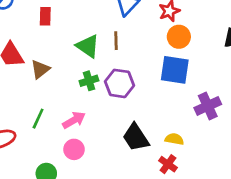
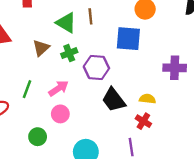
brown triangle: (40, 69) -> (41, 48), moved
blue square: (175, 70) -> (128, 39), moved
purple hexagon: (120, 83) -> (96, 67), moved
purple cross: (208, 106) -> (175, 68), turned 30

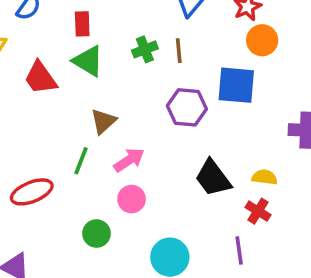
green triangle: (66, 23) -> (88, 61), moved
brown triangle: (41, 48) -> (103, 121), moved
green cross: (69, 53) -> (145, 49), moved
purple hexagon: (96, 67) -> (187, 107), moved

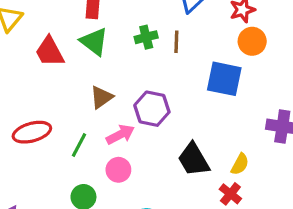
purple hexagon: (187, 107) -> (152, 109), moved
green line: (81, 161) -> (79, 145), moved
yellow semicircle: (265, 177) -> (240, 164), turned 105
red ellipse: (32, 192) -> (32, 132), moved

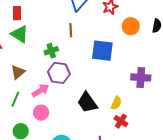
green cross: (146, 37) -> (51, 51), moved
orange circle: (252, 41) -> (131, 26), moved
brown triangle: (101, 97) -> (18, 72), moved
red cross: (230, 194) -> (121, 121), moved

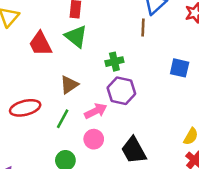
brown line: (71, 30) -> (143, 27), moved
blue square: (102, 51) -> (180, 68), size x0.7
black trapezoid: (87, 102) -> (134, 150), moved

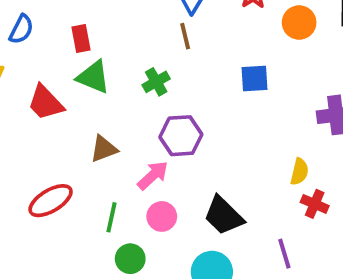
green cross: (114, 62) -> (156, 82), moved
brown triangle: (69, 85) -> (104, 149), turned 30
green line: (63, 119) -> (112, 217), moved

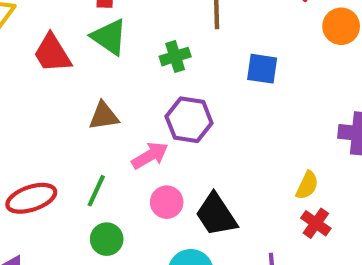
blue square: (254, 79) -> (262, 69), moved
red ellipse: (51, 201) -> (31, 198), moved
pink circle: (162, 216) -> (167, 202), moved

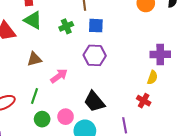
blue square: (262, 69) -> (96, 26), moved
purple hexagon: (189, 120) -> (95, 55), moved
yellow semicircle: (307, 185) -> (152, 77), moved
pink circle: (167, 202) -> (66, 117), moved

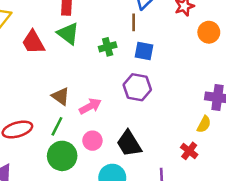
brown triangle: (34, 59) -> (61, 96), moved, turned 42
pink circle: (66, 117) -> (92, 141), moved
green circle: (42, 119) -> (62, 156), size x1.5

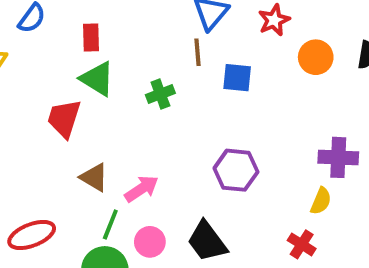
red trapezoid: (33, 42) -> (64, 118), moved, turned 52
blue square: (144, 51) -> (237, 78), moved
purple hexagon: (137, 87) -> (236, 170), moved
green line: (57, 126) -> (110, 224), moved

